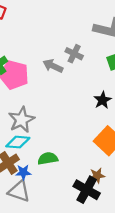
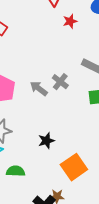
black star: (103, 100) -> (46, 141), moved

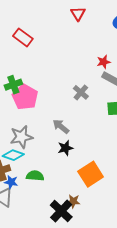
red star: (70, 21) -> (104, 62), moved
gray arrow: (39, 88) -> (61, 126), moved

